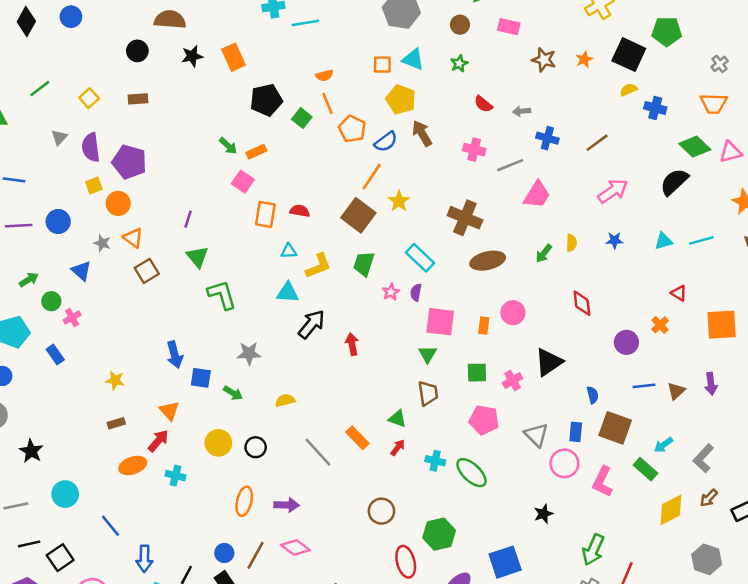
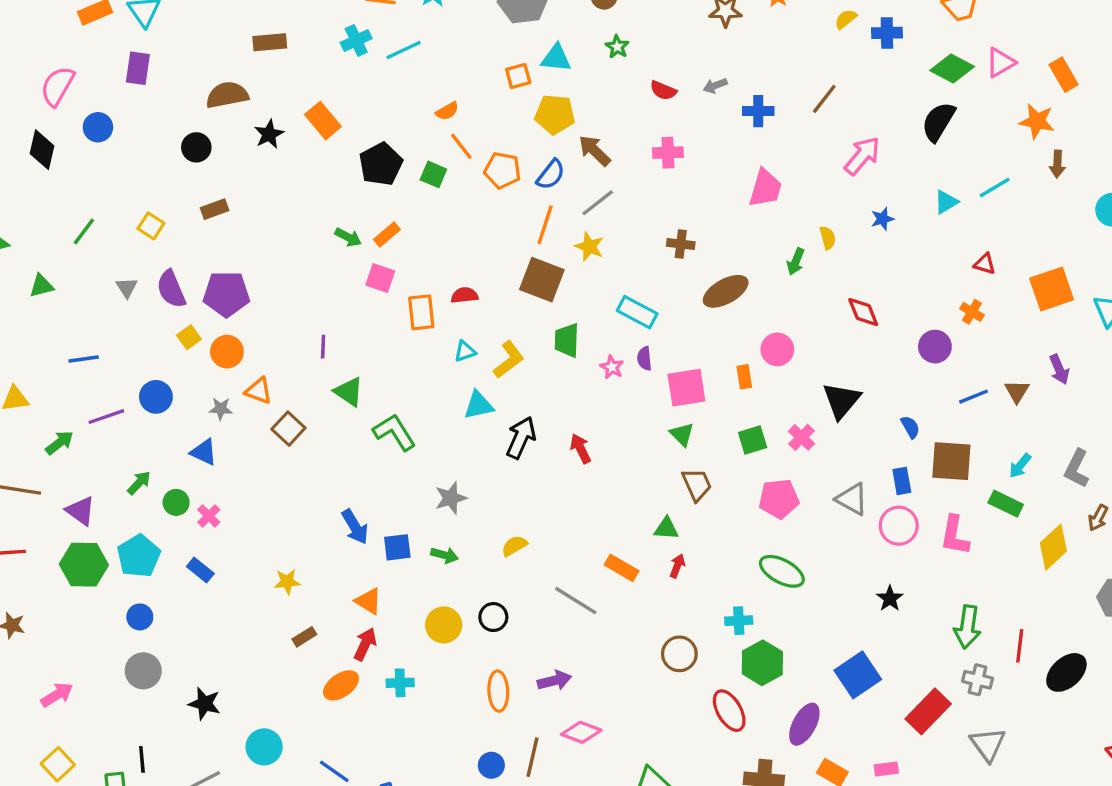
gray line: (510, 165) -> (598, 203), moved
brown cross: (465, 218) -> (681, 244), size x0.6
cyan cross: (435, 461) -> (739, 621), moved

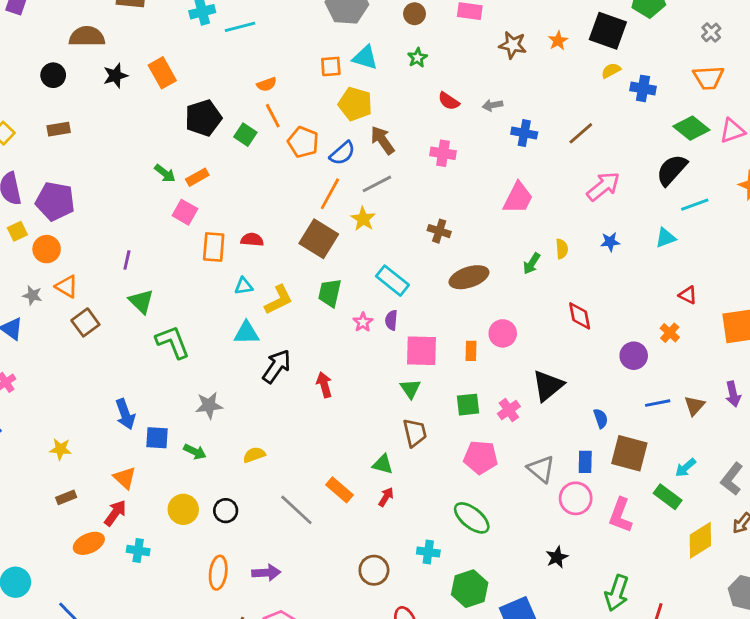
cyan line: (995, 187) -> (695, 205), moved
green hexagon: (762, 663) -> (470, 589), moved

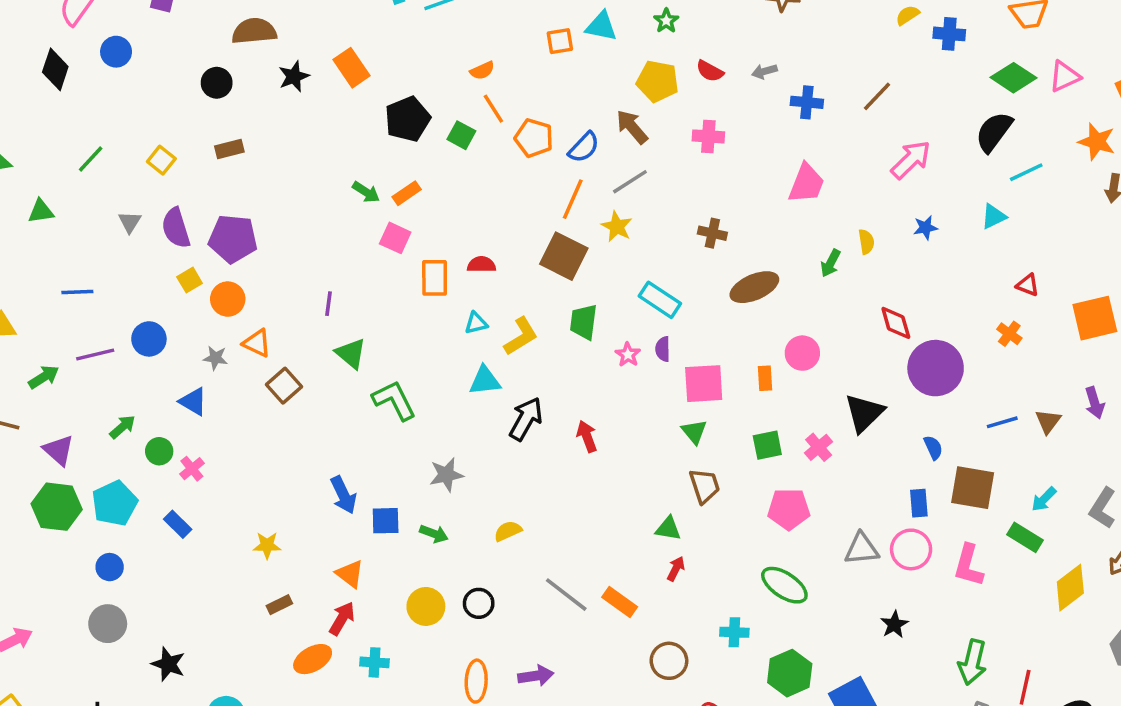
yellow pentagon: (355, 104) -> (657, 81), moved
purple circle: (634, 356) -> (936, 368), moved, size x1.6
gray triangle: (541, 469) -> (862, 549), moved, turned -40
orange rectangle: (340, 490) -> (620, 602), moved

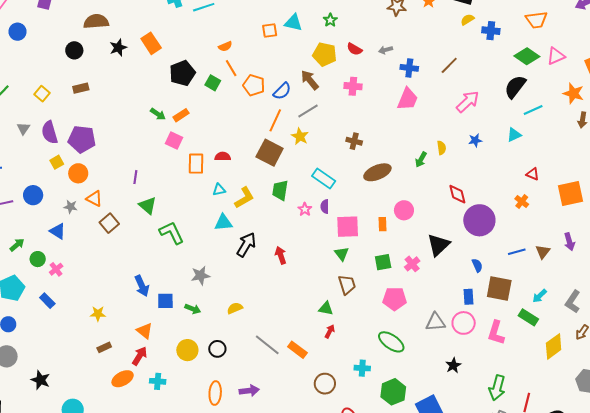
pink trapezoid: (806, 184) -> (408, 99), moved

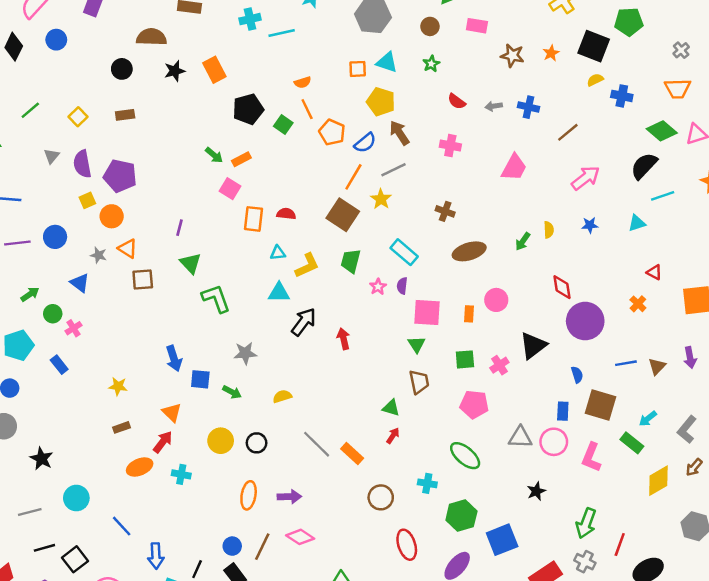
yellow pentagon: (325, 54) -> (381, 102), moved
blue cross: (409, 68) -> (529, 107), moved
brown square: (109, 223) -> (143, 280), turned 30

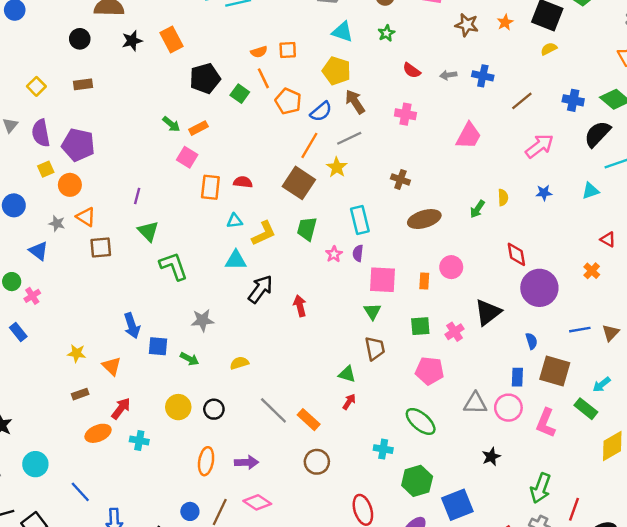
orange square: (358, 69) -> (288, 50), moved
blue cross: (622, 96) -> (573, 100), moved
cyan rectangle: (404, 252) -> (360, 220), turned 36
orange triangle: (172, 412) -> (112, 366), moved
brown circle: (381, 497) -> (317, 462), moved

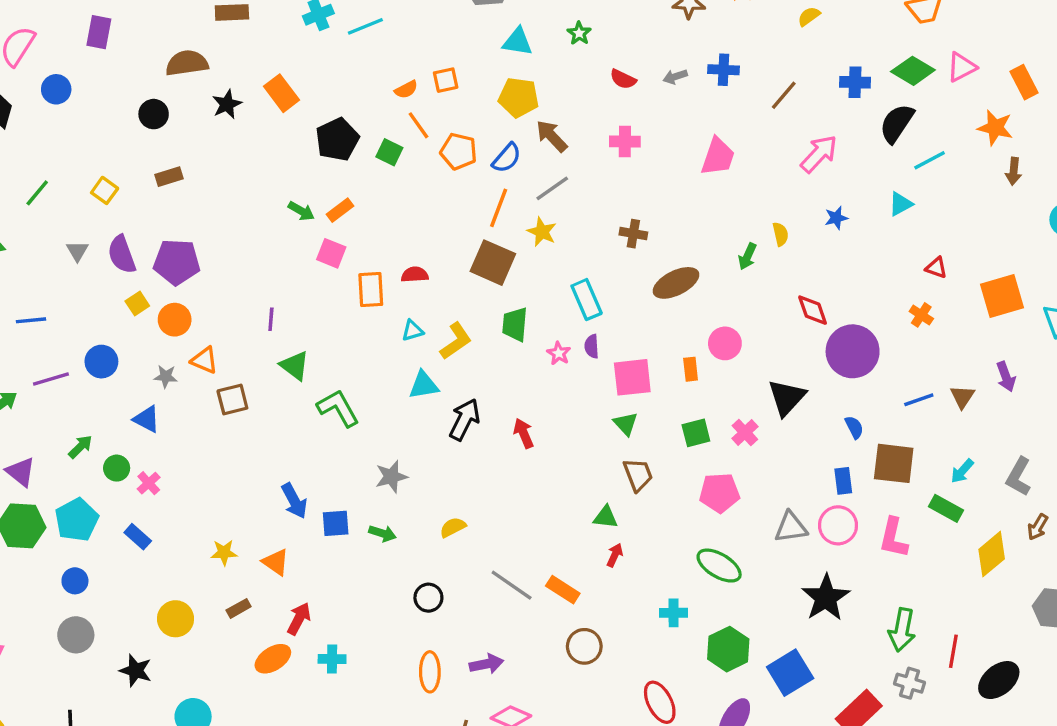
yellow circle: (178, 407) -> (175, 619), moved
black star: (491, 457) -> (826, 598), size x1.8

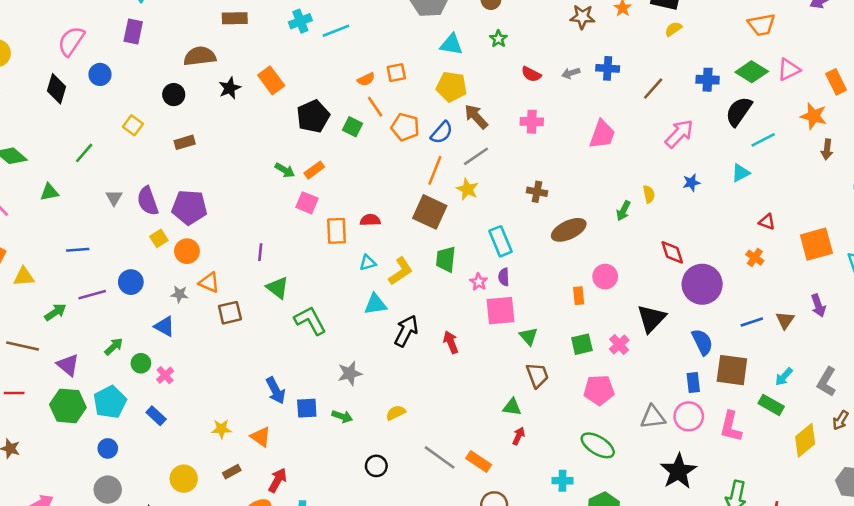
yellow square: (105, 190) -> (133, 125), moved
pink square: (632, 377) -> (501, 311), moved
blue semicircle: (854, 427) -> (702, 342), size x1.5

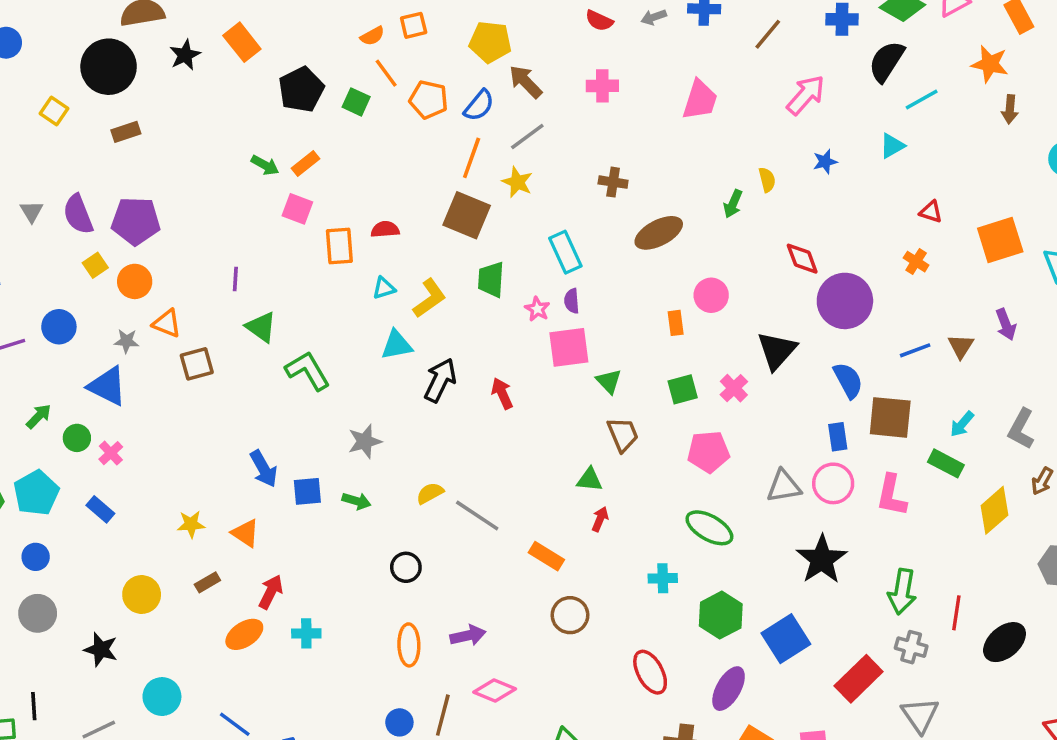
black circle: (174, 95) -> (109, 67), size x1.8
blue triangle: (164, 326) -> (107, 386), size x1.4
gray line: (440, 457) -> (477, 515), moved

